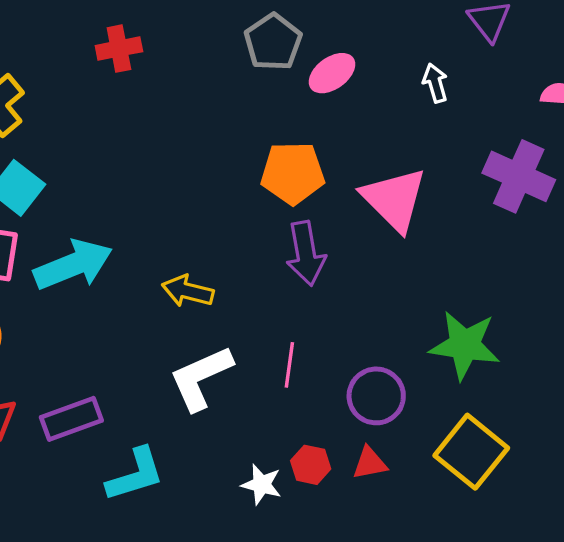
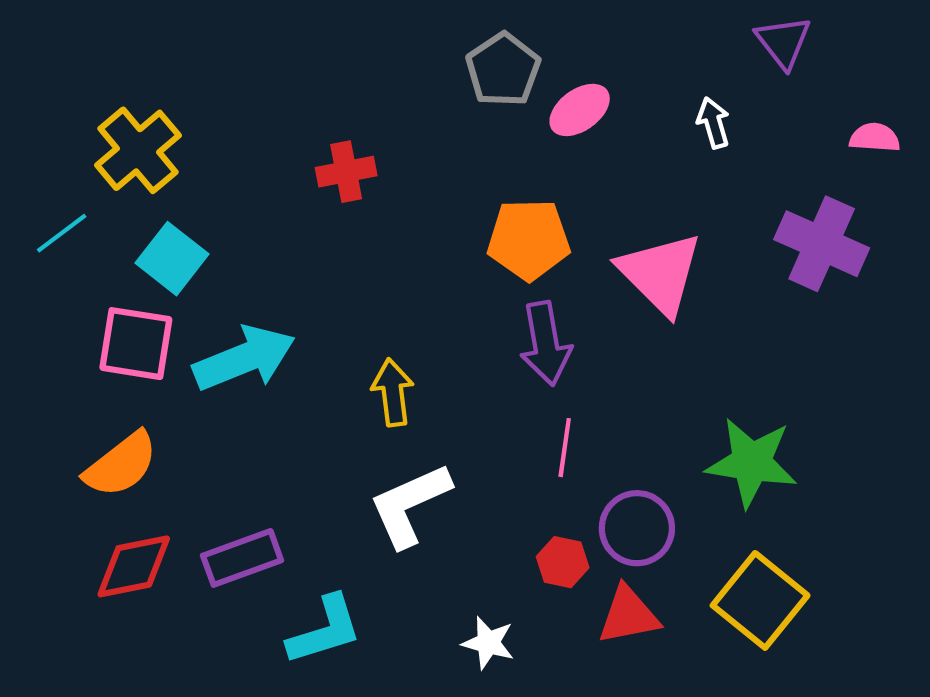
red cross: (119, 49) -> (346, 172), moved
yellow arrow: (188, 291) -> (393, 392), turned 69
pink line: (289, 365) -> (565, 448), moved
red triangle: (370, 463) -> (628, 615), size x1.4
red hexagon: (311, 465) -> (563, 562), moved

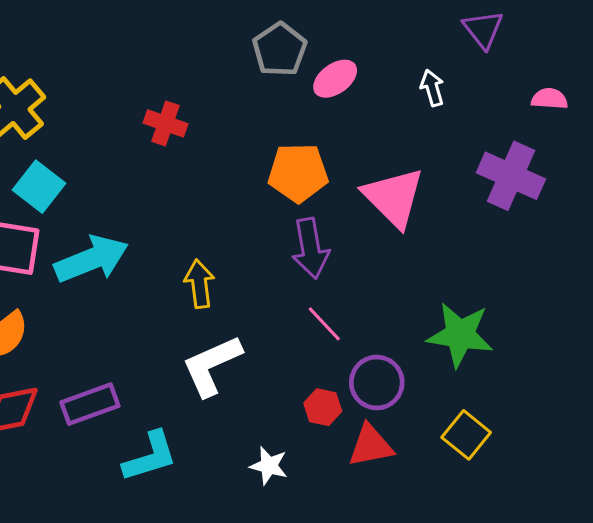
red cross: (346, 172) -> (165, 123), turned 30
pink line: (565, 448) -> (324, 324), turned -51
yellow square: (760, 600) -> (466, 435), size x0.7

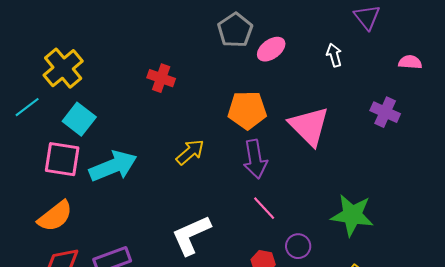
purple cross: (511, 176) -> (385, 112), size x0.7
yellow arrow: (199, 284) -> (190, 152), moved, turned 56
purple circle: (377, 382) -> (298, 246), size x0.7

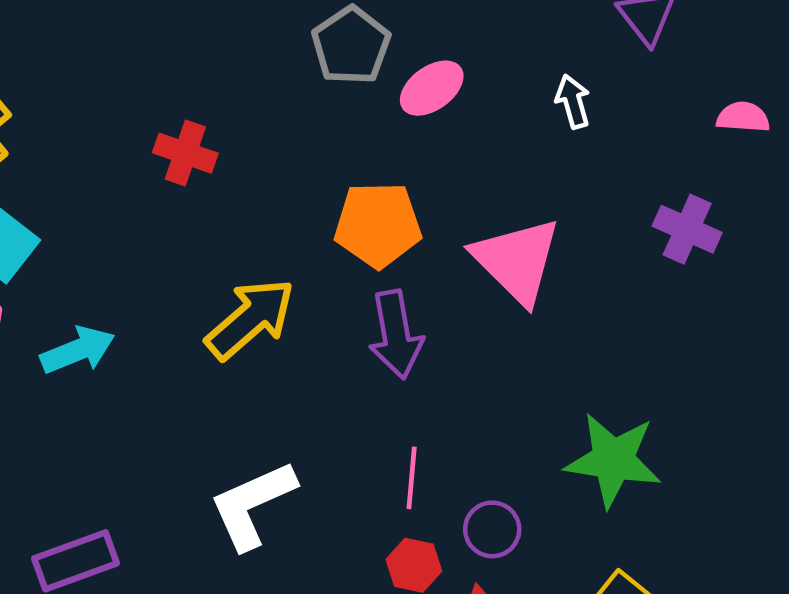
yellow arrow: (190, 152) -> (250, 319), size x1.4
cyan arrow: (113, 166) -> (78, 350), size x0.7
pink line: (264, 208) -> (412, 478), moved, turned 48

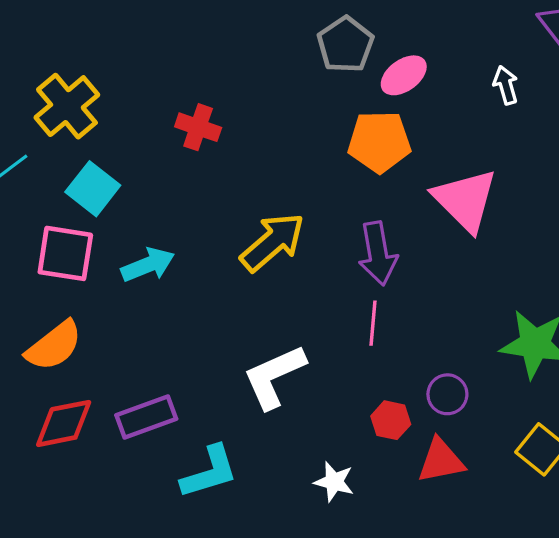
red cross: (185, 153) -> (198, 127), moved
orange pentagon: (378, 225) -> (379, 142), moved
pink line: (412, 478) -> (373, 323), moved

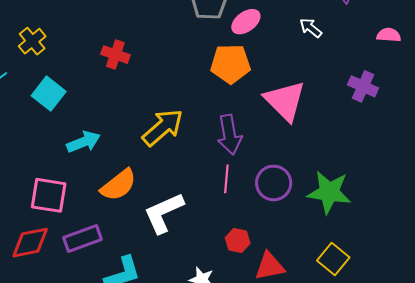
white arrow: (506, 85) -> (311, 28), turned -35
yellow cross: (67, 106) -> (32, 41), size x0.7
pink square: (65, 253) -> (49, 195), moved
orange semicircle: (54, 346) -> (118, 185), moved
purple circle: (447, 394) -> (274, 183), moved, size x1.4

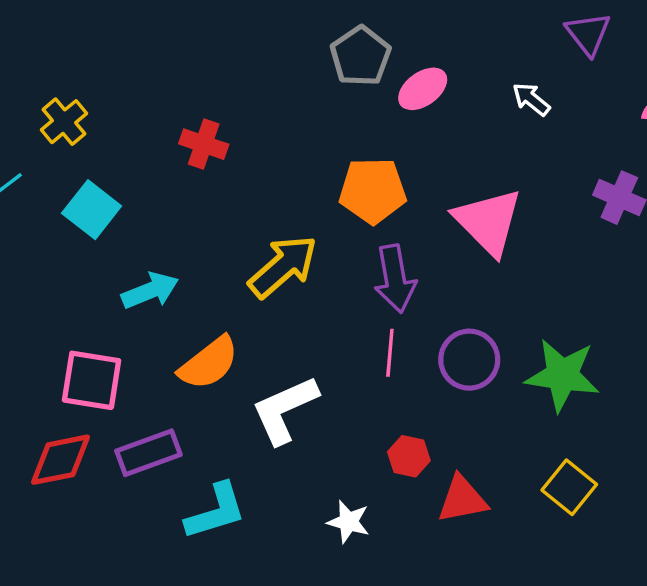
orange pentagon: (230, 64) -> (373, 191), moved

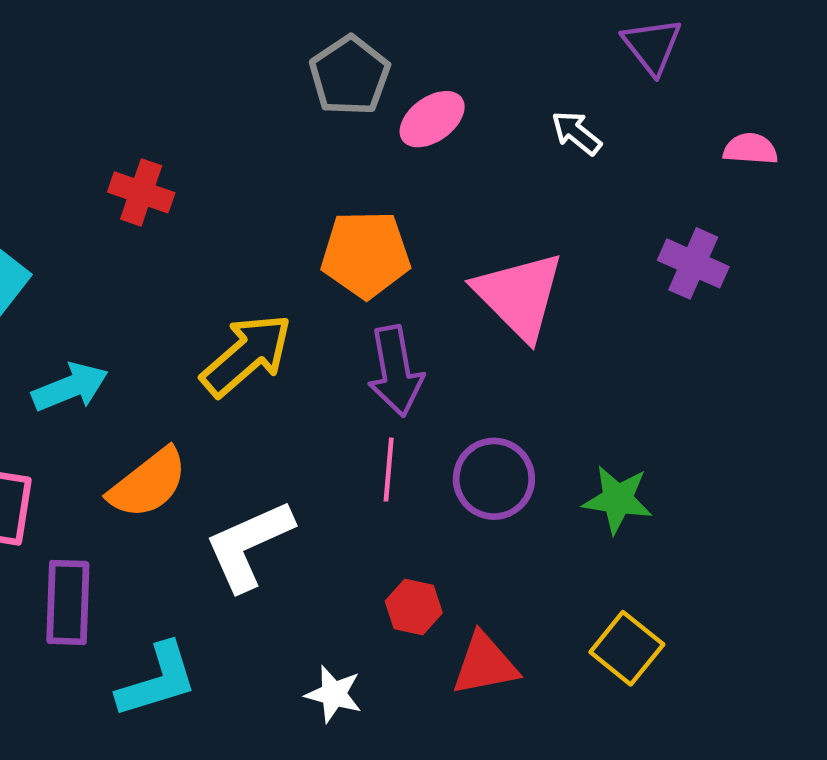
green star: (562, 375) -> (618, 499), size x0.7
purple rectangle: (148, 453) -> (68, 602), turned -68

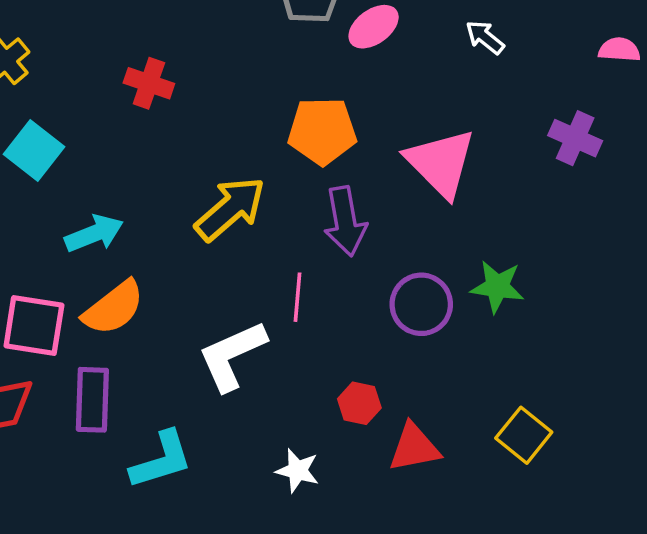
pink line: (389, 470) -> (297, 297), moved
orange semicircle: (148, 483) -> (114, 308), moved
green star: (618, 499) -> (497, 287), moved

